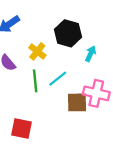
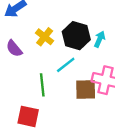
black hexagon: (68, 33) -> (76, 36), moved
green line: (35, 81) -> (42, 85), moved

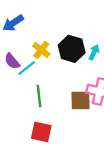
cyan line: (66, 65) -> (27, 68), moved
red square: (28, 116) -> (41, 132), moved

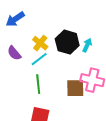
cyan line: (27, 68) -> (39, 59), moved

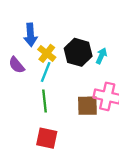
blue arrow: (15, 19) -> (31, 35), moved, turned -60
cyan line: (39, 59) -> (46, 72), turned -30

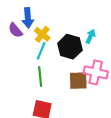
black hexagon: (78, 52) -> (70, 47), moved
purple semicircle: (17, 65) -> (15, 30), moved

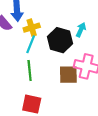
yellow cross: (42, 34) -> (32, 28), turned 35

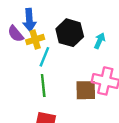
yellow cross: (32, 28) -> (35, 40), moved
black hexagon: (60, 40) -> (70, 33), moved

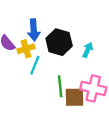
blue arrow: (29, 20) -> (34, 30), moved
green line: (43, 86) -> (60, 86), moved

